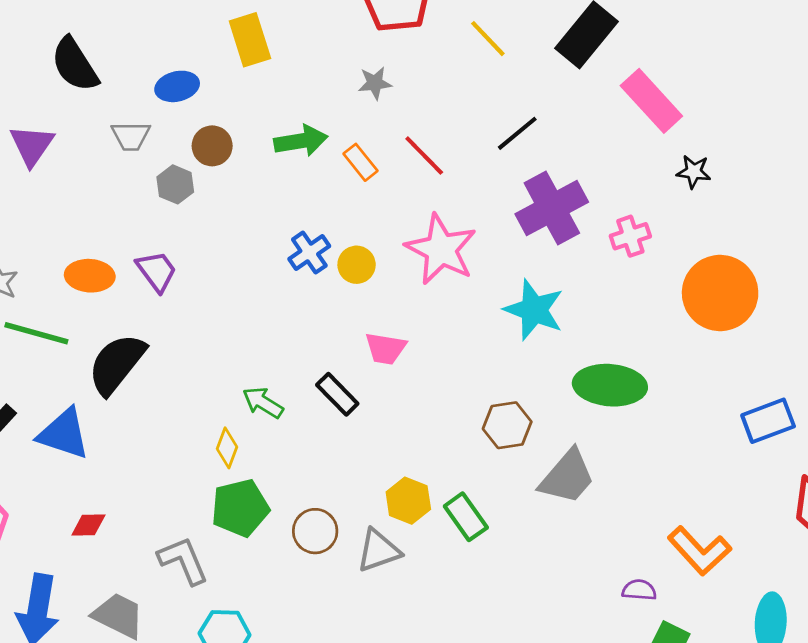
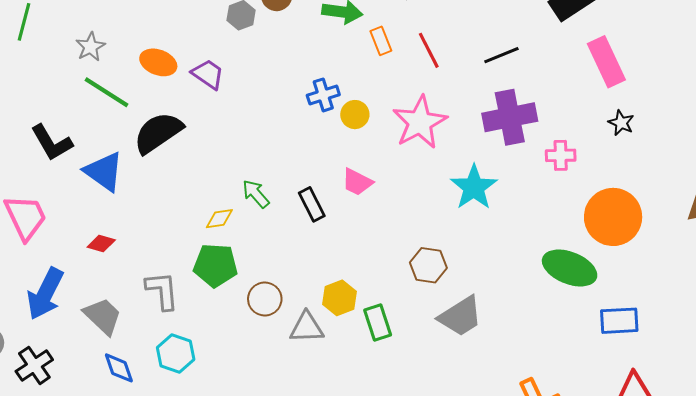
purple trapezoid: (157, 271) -> (208, 74), turned -36
green ellipse: (610, 385) -> (570, 268), moved
yellow diamond: (227, 448) -> (219, 219), turned 44

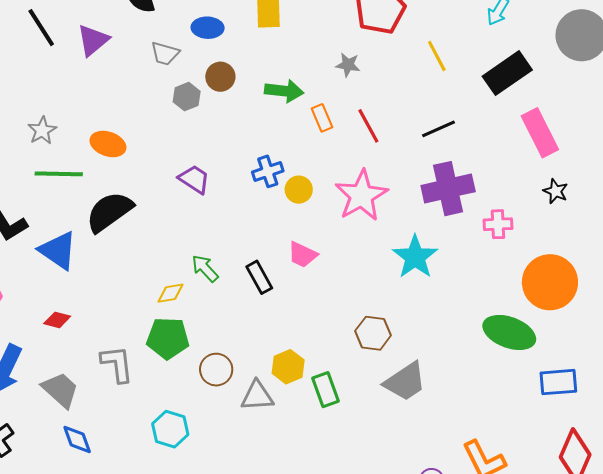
purple trapezoid: (208, 74) -> (194, 179), moved
green line: (107, 92) -> (59, 174), turned -30
cyan hexagon: (176, 354) -> (170, 429), moved

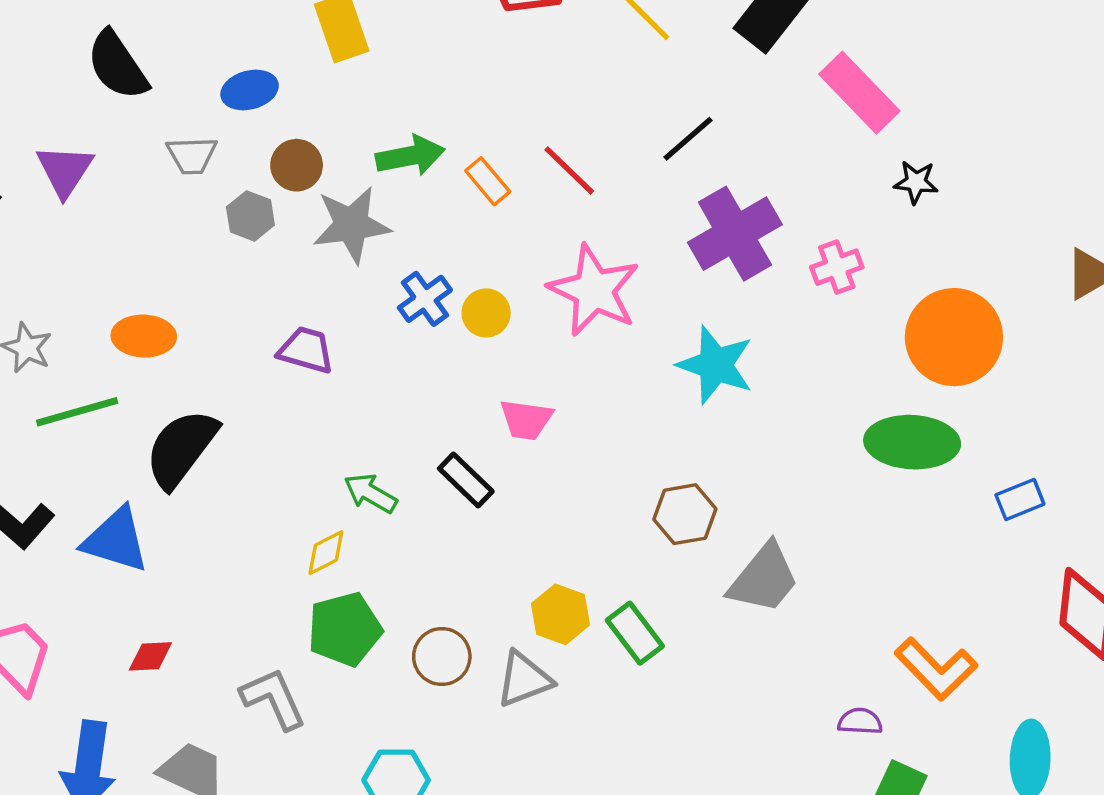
gray star: (348, 65) -> (351, 225), moved, size x1.8
blue rectangle: (558, 382) -> (1020, 500), size x0.7

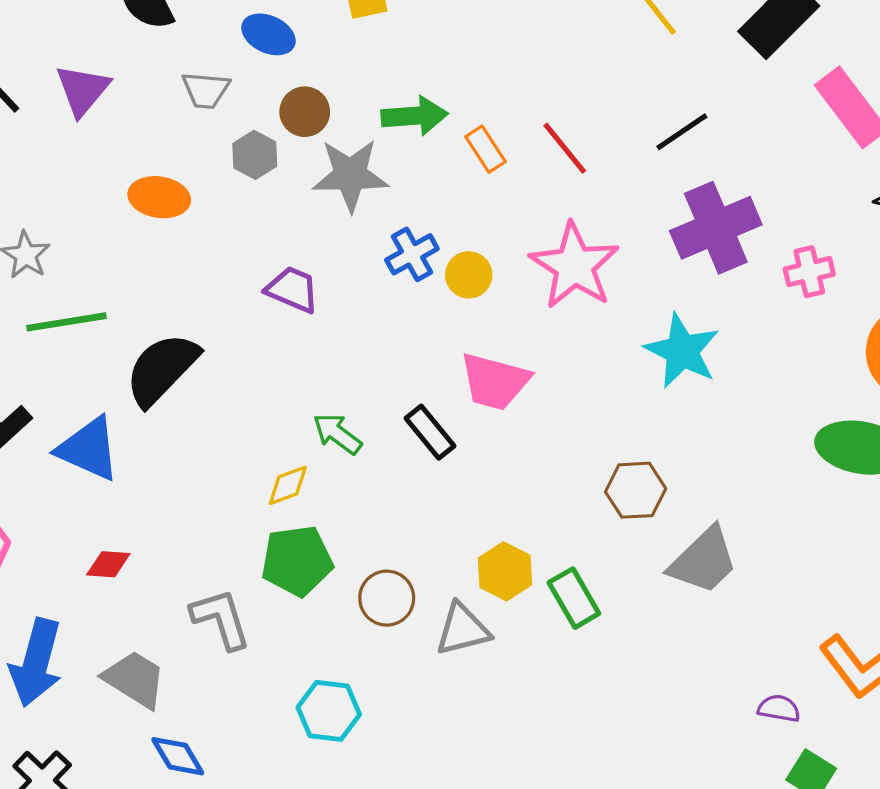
blue ellipse: (250, 90) -> (268, 34), turned 33
orange ellipse: (144, 336) -> (159, 197), moved
pink trapezoid: (526, 420) -> (495, 381), size x1.4

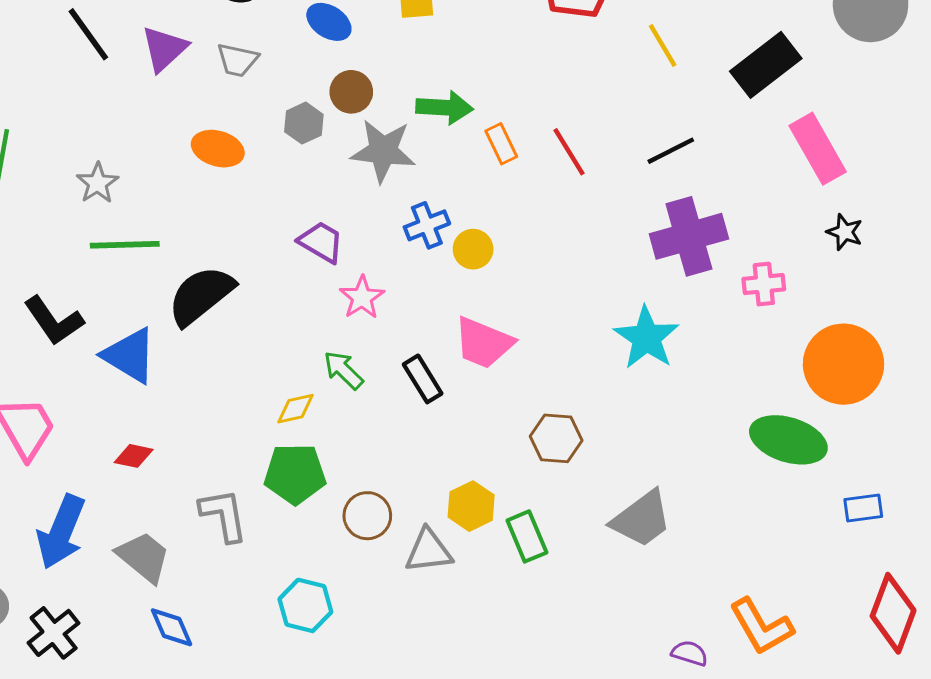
gray trapezoid: (206, 90) -> (237, 60), moved
pink star: (574, 266) -> (362, 297), moved, size x0.6
brown hexagon: (636, 490) -> (556, 438), moved

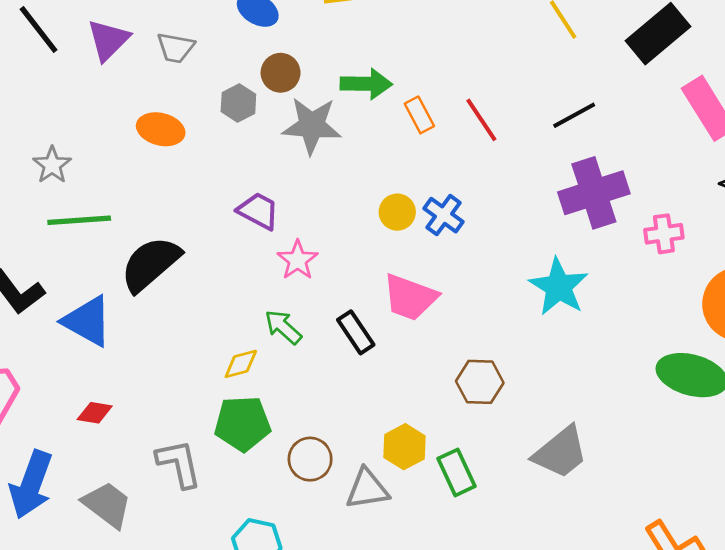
blue cross: (427, 225) -> (443, 215), moved, turned -30

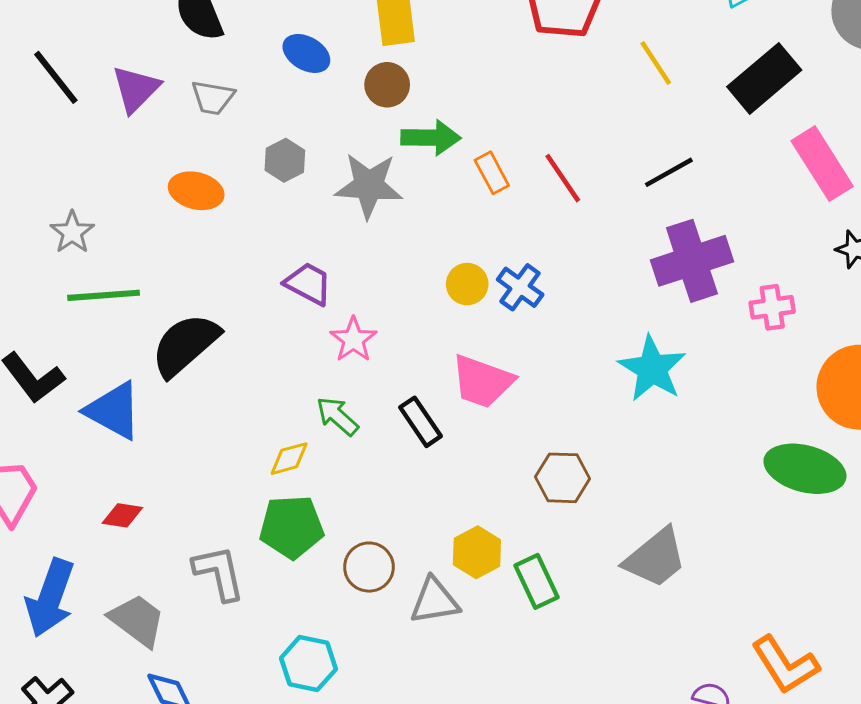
brown circle: (281, 73) -> (387, 85), moved

